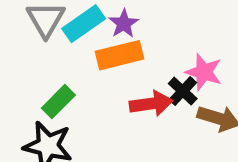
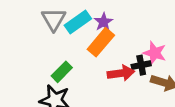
orange rectangle: (119, 55) -> (101, 42), turned -36
black cross: (183, 91) -> (141, 65), turned 36

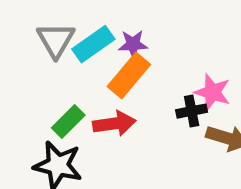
purple star: (103, 22) -> (133, 44), turned 30
red arrow: (121, 73) -> (114, 124), moved

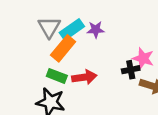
orange rectangle: (129, 75) -> (63, 48), moved
green rectangle: (68, 121) -> (57, 76), turned 66

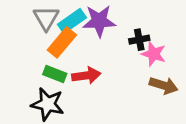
purple star: (96, 30) -> (99, 21), size x1.6
black cross: (131, 70) -> (139, 40), moved

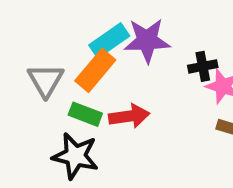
gray triangle: (46, 18) -> (46, 80), moved

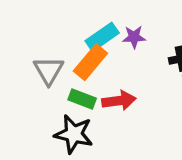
purple star: (147, 41) -> (134, 37), size x0.6

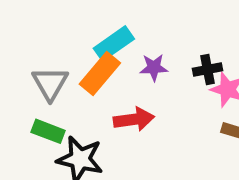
purple star: (134, 37) -> (154, 68), moved
green rectangle: (82, 99) -> (48, 131), moved

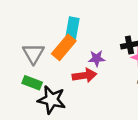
cyan rectangle: (114, 44) -> (72, 29), turned -45
purple star: (154, 68) -> (97, 58), moved

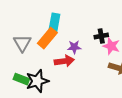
green rectangle: (32, 83) -> (21, 79), moved
black star: (52, 100) -> (37, 81), turned -30

